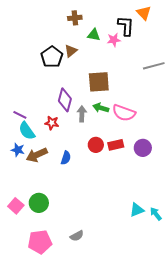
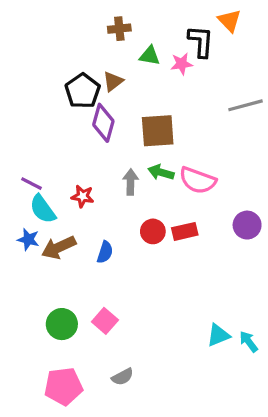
purple diamond: (65, 100) -> (103, 123), moved
purple circle: (143, 148) -> (247, 225), moved
pink square: (16, 206) -> (105, 321), moved

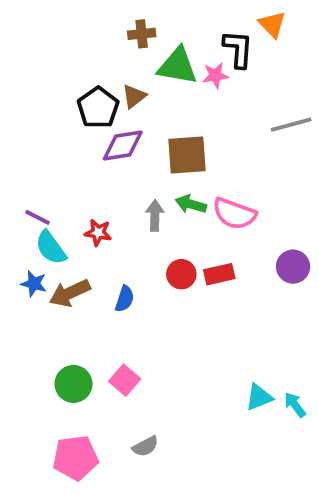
green triangle: (150, 56) -> (178, 66), size x1.6
purple diamond: (103, 123) -> (123, 145), turned 66

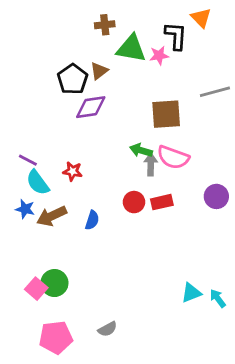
brown square: (187, 155) -> (166, 114), moved
gray arrow: (155, 216) -> (151, 164), moved
pink square: (125, 380) -> (36, 289), moved

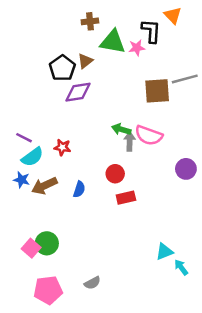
brown square: (166, 114) -> (157, 91), moved
cyan semicircle: (38, 183) -> (32, 157), turned -90
red rectangle: (162, 202) -> (126, 198), moved
cyan arrow: (218, 298) -> (181, 267), moved

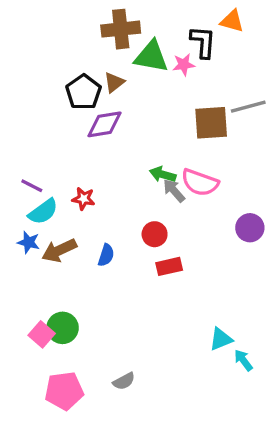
orange triangle: (173, 15) -> (232, 21), turned -30
brown cross: (90, 21) -> (121, 29), size x1.6
gray arrow: (130, 141) -> (174, 191), turned -42

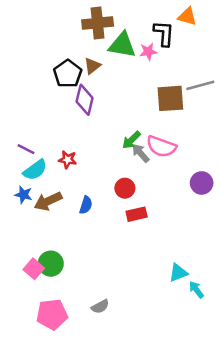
purple diamond: (105, 124) -> (85, 100), turned -68
green arrow: (163, 174) -> (131, 140), turned -60

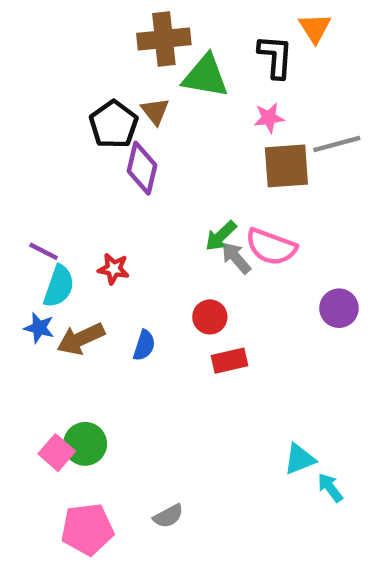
orange triangle: (187, 16) -> (315, 28), turned 42
pink star: (148, 52) -> (269, 118), moved
brown triangle: (92, 66) -> (155, 111), turned -30
cyan semicircle: (35, 170) -> (59, 286), turned -35

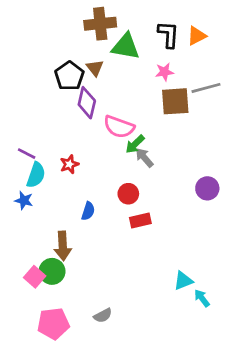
orange triangle: (315, 28) -> (197, 36), moved, turned 35
pink semicircle: (271, 247) -> (119, 127), moved
red star: (114, 269) -> (69, 164), turned -30
brown arrow: (81, 339) -> (63, 246), moved, turned -68

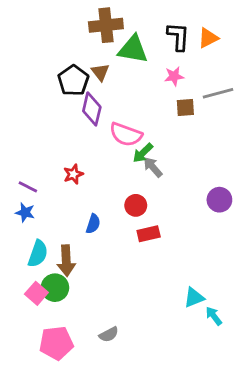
brown square: (175, 101) -> (185, 107), size x0.6
purple line: (27, 154) -> (28, 187), moved
cyan semicircle: (36, 175) -> (38, 254), moved

